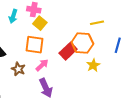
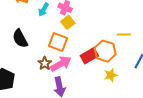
pink arrow: (42, 65) -> (61, 64), size x1.5
brown star: (18, 69) -> (45, 63), moved

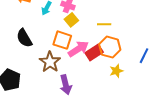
yellow line: (124, 35) -> (104, 24), moved
brown star: (45, 63) -> (50, 62), size x1.5
pink arrow: (61, 64) -> (78, 49), moved

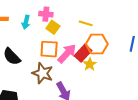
yellow line: (104, 24) -> (86, 23), turned 32
yellow star: (116, 71) -> (90, 64), moved

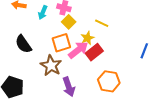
orange hexagon: (97, 44) -> (109, 81), moved
orange square: (49, 49) -> (61, 43), turned -30
yellow star: (90, 64) -> (87, 38), moved

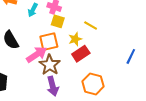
yellow square: (69, 22) -> (58, 21), turned -32
pink arrow: (78, 50) -> (37, 55), moved
brown star: (51, 66) -> (50, 65), moved

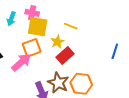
yellow square: (58, 21) -> (38, 27), size x1.5
brown star: (50, 65) -> (58, 83), moved

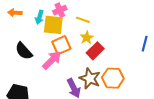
pink cross: (32, 13) -> (60, 10), turned -32
yellow line: (71, 26) -> (83, 20), moved
yellow square: (38, 27) -> (53, 25), moved

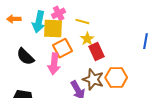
cyan arrow: (39, 17) -> (39, 22), size x1.5
red rectangle: (95, 51) -> (97, 51), turned -66
pink arrow: (52, 60) -> (54, 64), turned 145

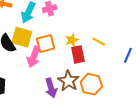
yellow line: (82, 21) -> (99, 42), moved
yellow square: (53, 28) -> (22, 37), moved

